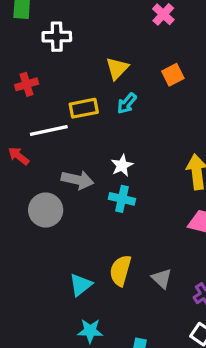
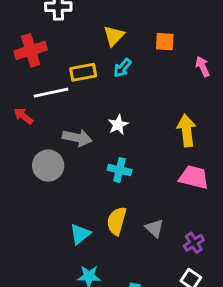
orange square: (173, 75) -> (165, 42), turned 30
red cross: (27, 84) -> (31, 50), size x1.5
cyan cross: (122, 199) -> (120, 170), moved

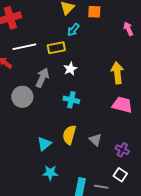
orange square: (165, 42) -> (94, 12), moved
yellow rectangle: (83, 72) -> (56, 48), moved
gray arrow: (77, 138) -> (42, 78), turned -78
purple cross: (194, 243) -> (122, 150), turned -32

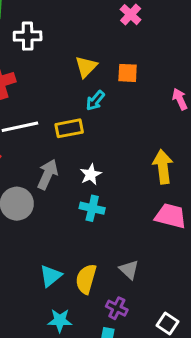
white star: (70, 69) -> (91, 174), moved
yellow semicircle: (69, 135) -> (86, 279), moved
purple cross: (122, 150) -> (117, 308), moved

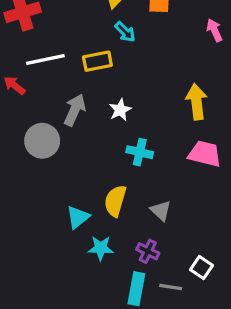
cyan arrow: (95, 101) -> (125, 32), turned -85
cyan cross: (92, 208) -> (140, 152), moved
yellow semicircle: (86, 279) -> (115, 201), moved
cyan star: (60, 320) -> (101, 248), moved

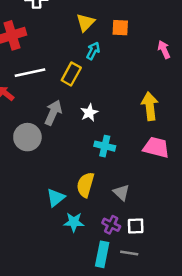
cyan arrow: (125, 32) -> (93, 51), turned -108
yellow rectangle: (97, 61) -> (71, 74), turned -50
white square: (201, 268) -> (136, 226), moved, turned -36

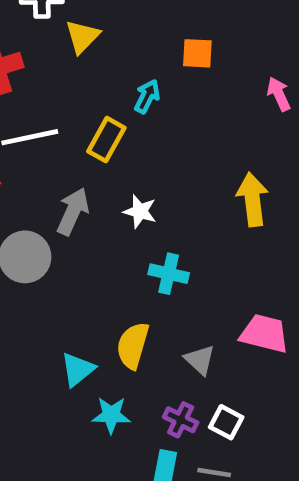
yellow triangle: (85, 22) -> (82, 37), moved
white star: (89, 113) -> (140, 211), turned -30
pink trapezoid: (156, 147) -> (264, 334), moved
white square: (136, 226) -> (226, 422), turned 30

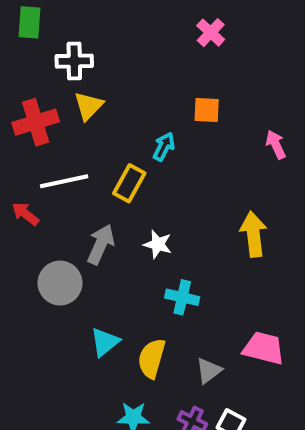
yellow triangle: (82, 37) -> (89, 106), moved
gray triangle: (200, 360) -> (209, 371), turned 40
cyan triangle: (78, 369) -> (105, 342), moved

